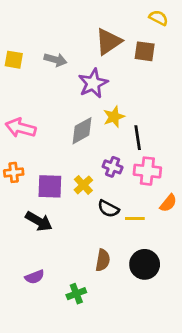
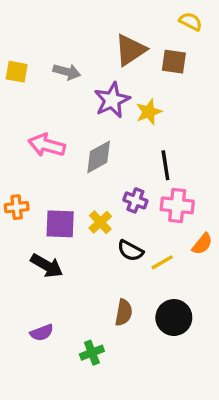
yellow star: (114, 117) -> (149, 112), moved
pink arrow: (21, 128) -> (47, 145), moved
yellow line: (135, 218) -> (162, 262), turned -30

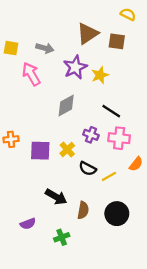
pink arrow: (47, 145) -> (31, 74), moved, turned 45
black line: (165, 165) -> (111, 111), turned -48
black arrow: (47, 266) -> (56, 197), moved

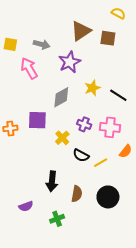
yellow star: (100, 75) -> (92, 88), moved
black line: (111, 111) -> (118, 95), moved
purple square: (40, 151) -> (37, 120), moved
black arrow: (56, 197) -> (52, 181), turned 66

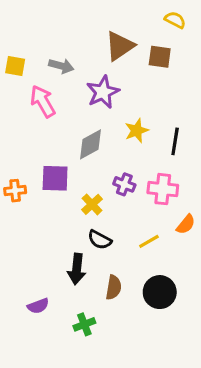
black line: (118, 95) -> (175, 141), turned 66
black semicircle: (81, 155) -> (100, 240), moved

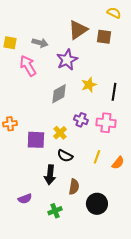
purple square: (55, 178) -> (36, 140), moved
orange semicircle: (186, 224) -> (118, 163), moved
yellow line: (149, 241) -> (97, 157), turned -40
black circle: (160, 292) -> (97, 204), moved

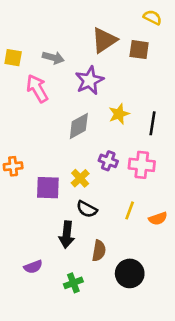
orange semicircle: (118, 163) -> (158, 219), turned 32

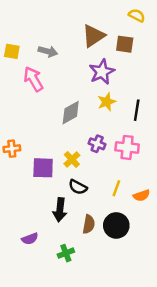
purple star: (89, 80) -> (102, 72), moved
black circle: (130, 273) -> (116, 225), moved

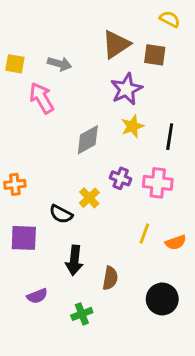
purple square: (43, 168) -> (24, 238), moved
black semicircle: (78, 187) -> (61, 214), moved
black circle: (116, 225) -> (162, 299), moved

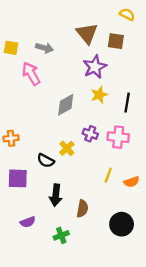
brown triangle: (116, 44) -> (87, 33), turned -35

